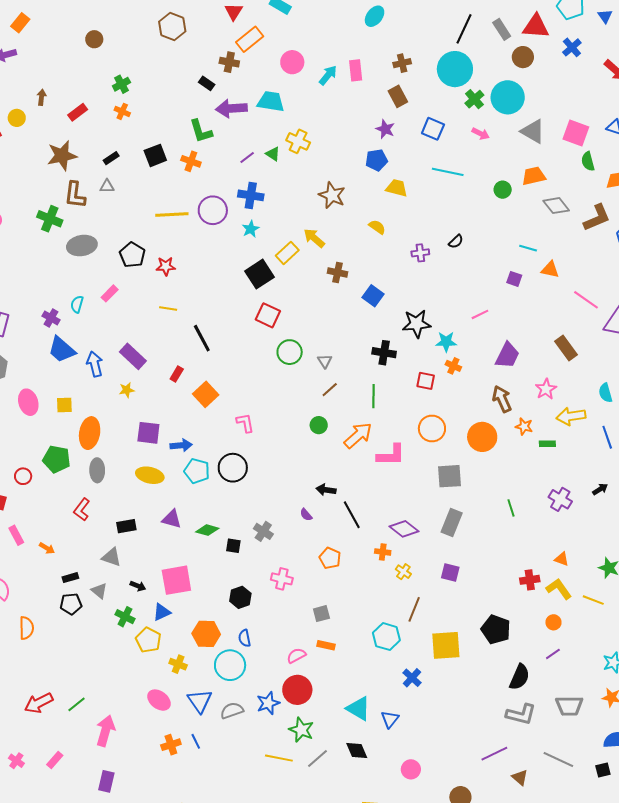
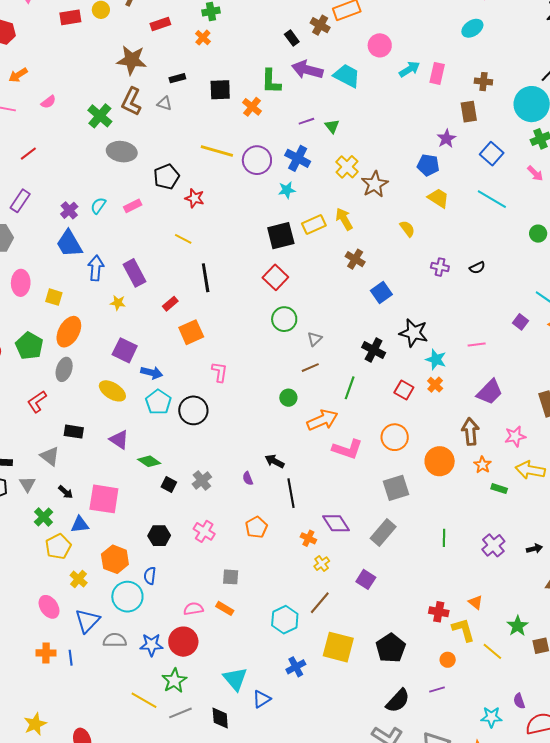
yellow cross: (298, 141) -> (347, 167), moved
gray square: (450, 476) -> (396, 488), turned -32

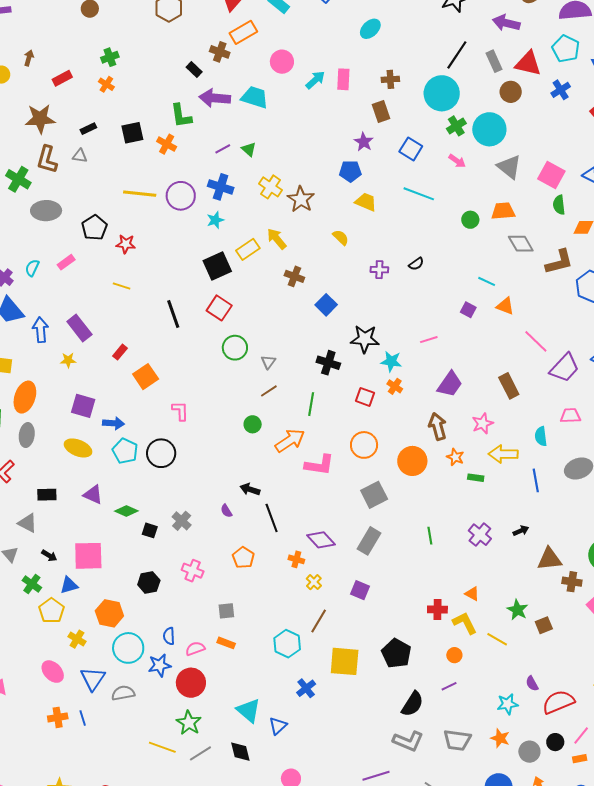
black line: (206, 278) -> (173, 314), moved
blue semicircle: (150, 576) -> (169, 636), moved
blue star: (151, 645) -> (160, 665), moved

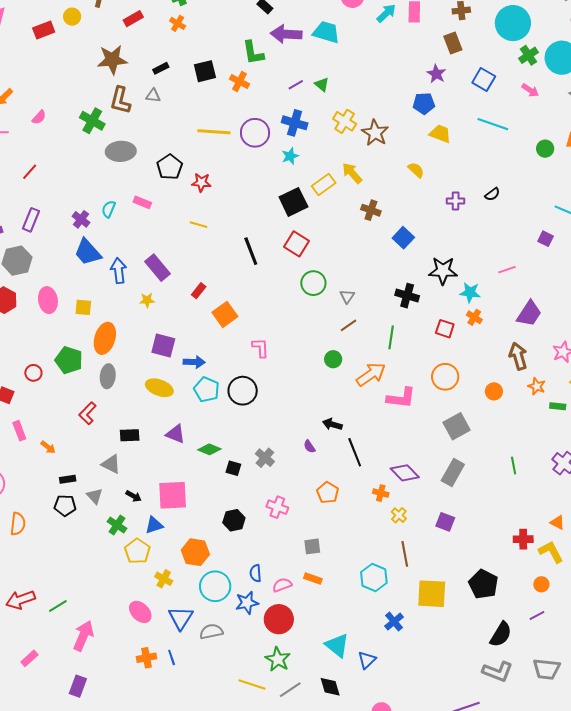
pink rectangle: (66, 262) -> (142, 202), turned 60
orange circle: (412, 461) -> (494, 391), size x0.6
brown line: (319, 621) -> (405, 554), turned -40

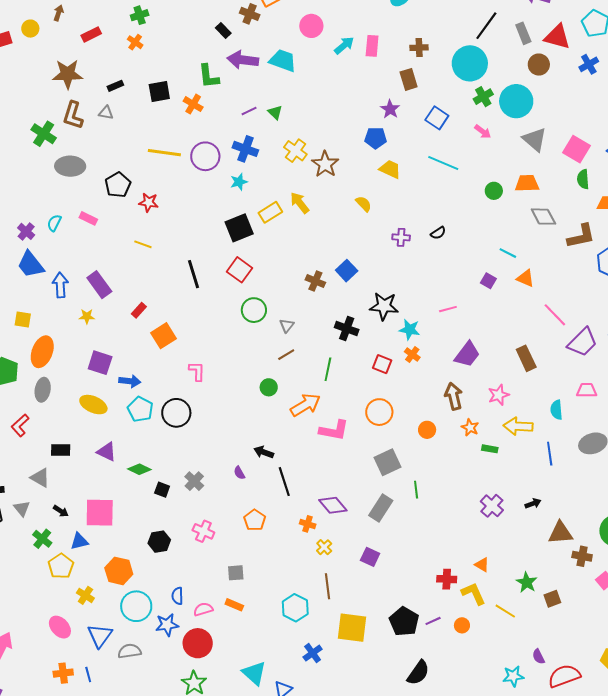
brown cross: (371, 210) -> (315, 281), moved
green line: (514, 466) -> (416, 490), moved
purple line: (537, 616) -> (433, 621), moved

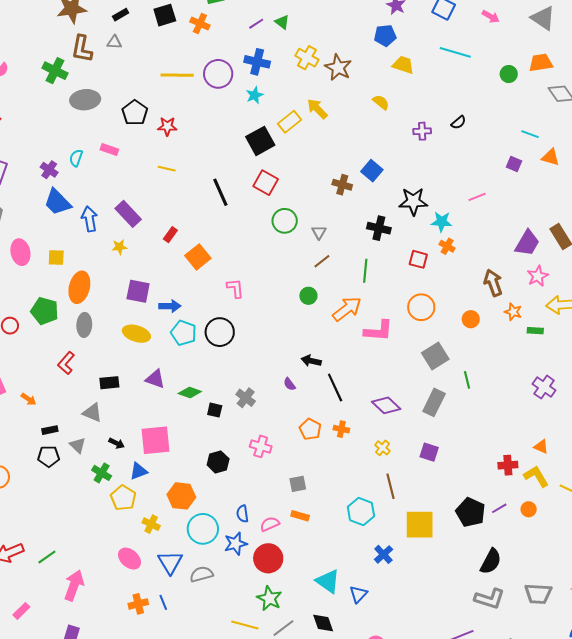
purple trapezoid: (467, 354) -> (527, 243), moved
orange cross: (308, 524) -> (341, 429), moved

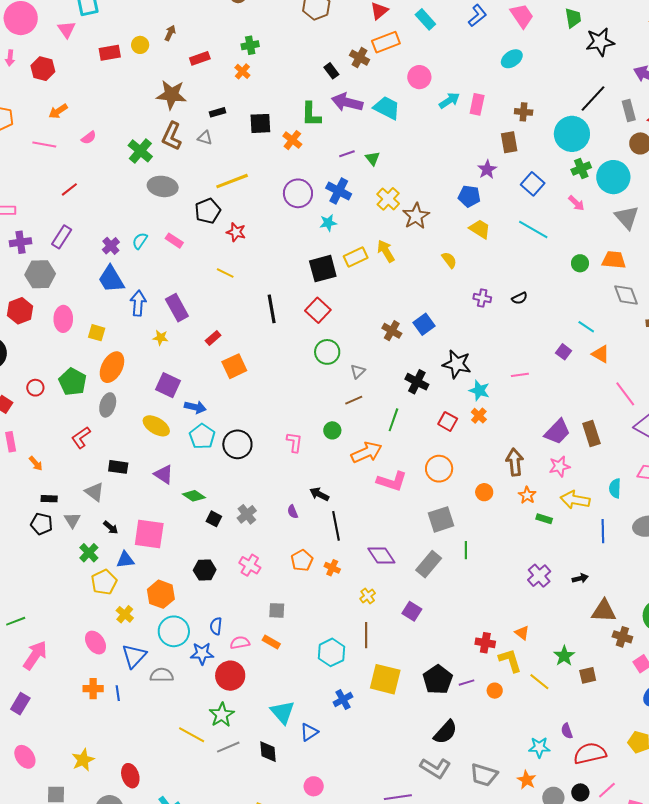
yellow line: (177, 75) -> (232, 181), moved, turned -36
pink L-shape: (235, 288) -> (294, 442), moved

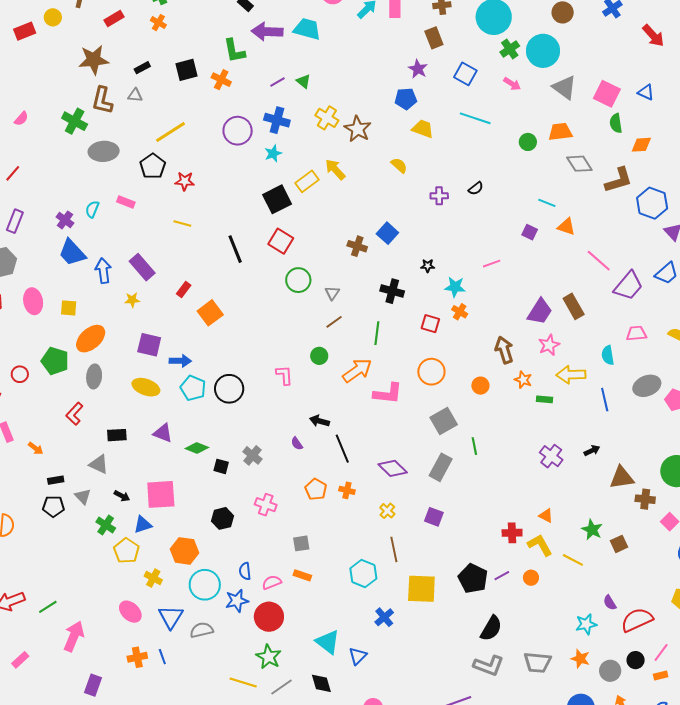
black star: (457, 364) -> (428, 266), size x0.5
orange ellipse: (112, 367) -> (91, 339), turned 32
purple rectangle: (20, 704) -> (93, 685), moved

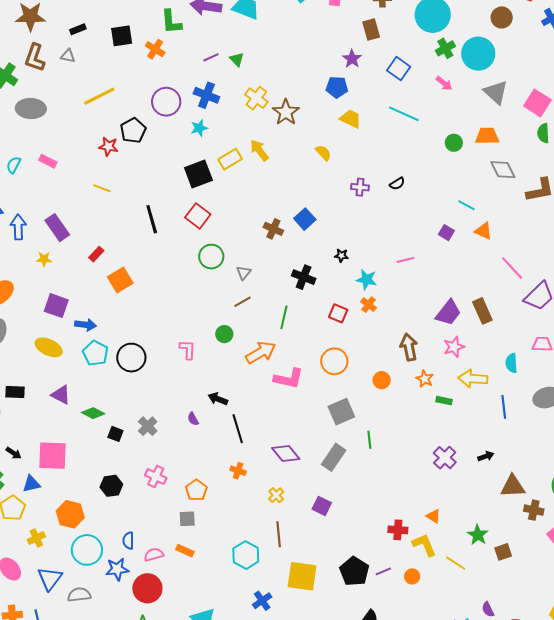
black pentagon: (153, 166) -> (133, 130), moved
orange pentagon: (316, 489) -> (196, 490), moved
yellow cross: (153, 578) -> (36, 538), turned 30

